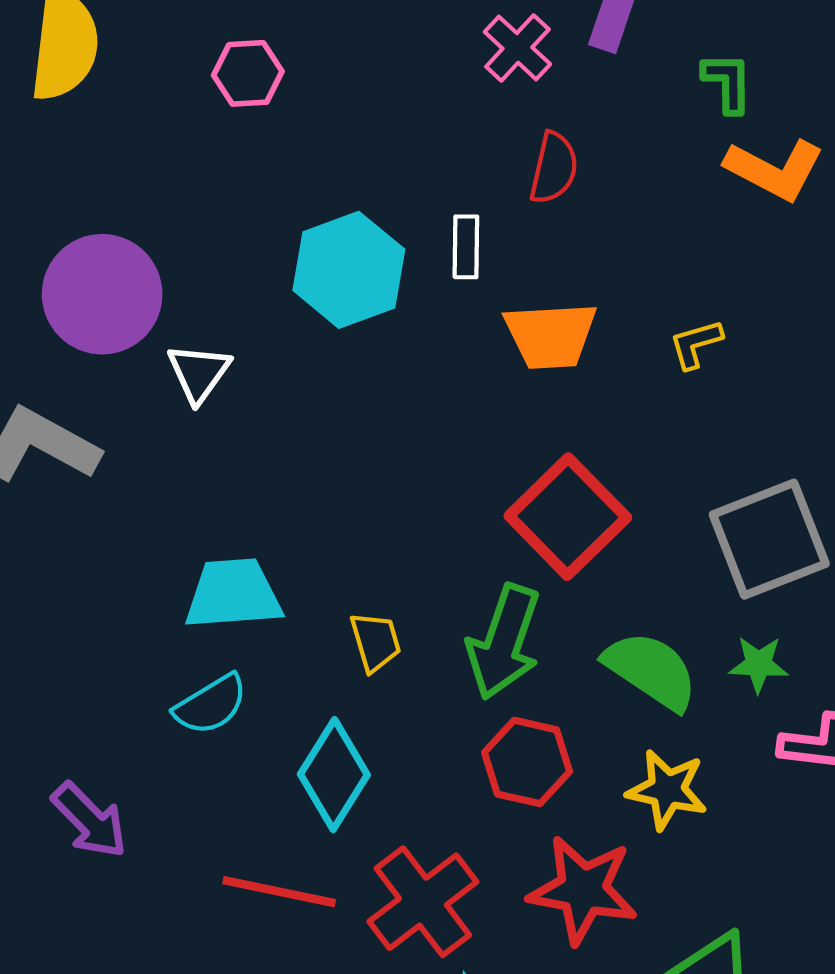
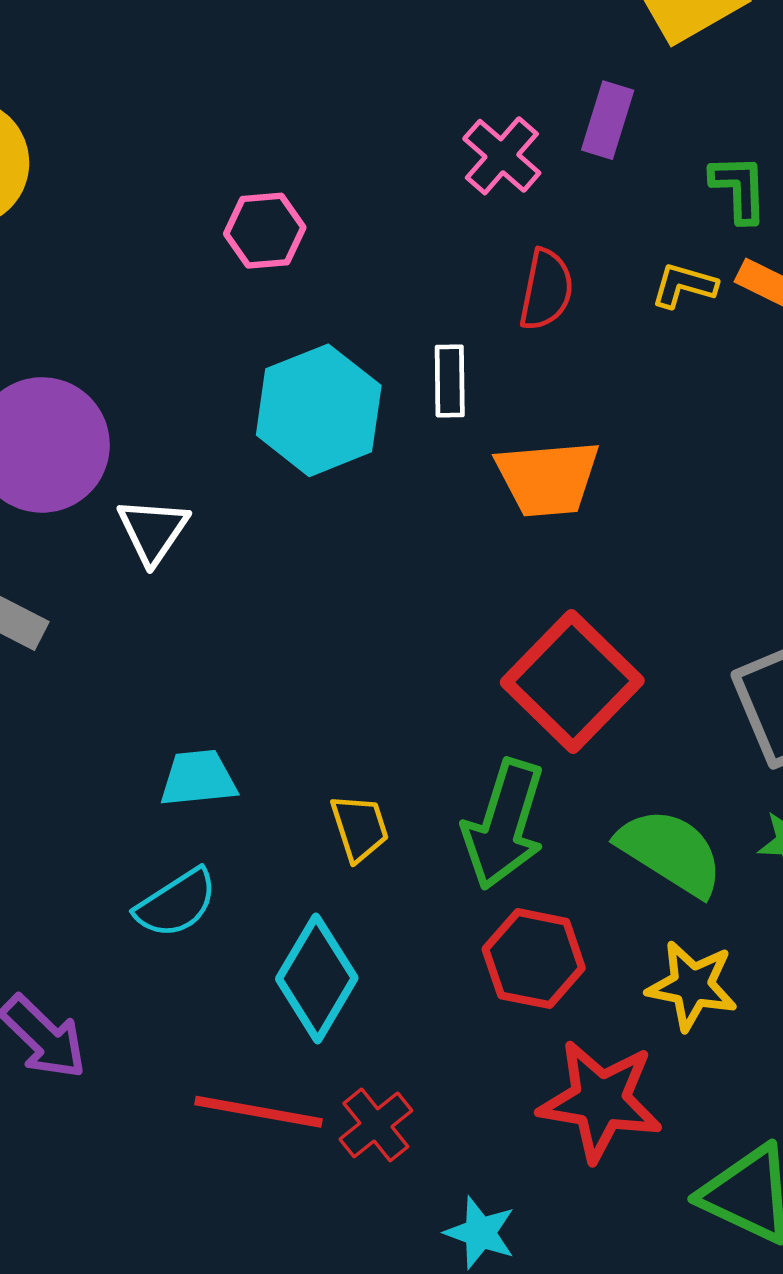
pink hexagon: (248, 73) -> (265, 231), moved
yellow L-shape: (696, 344) -> (684, 285), moved, turned 34
cyan trapezoid: (233, 594) -> (198, 778), size x0.7
red cross: (423, 902) -> (376, 1125), moved, size x0.6

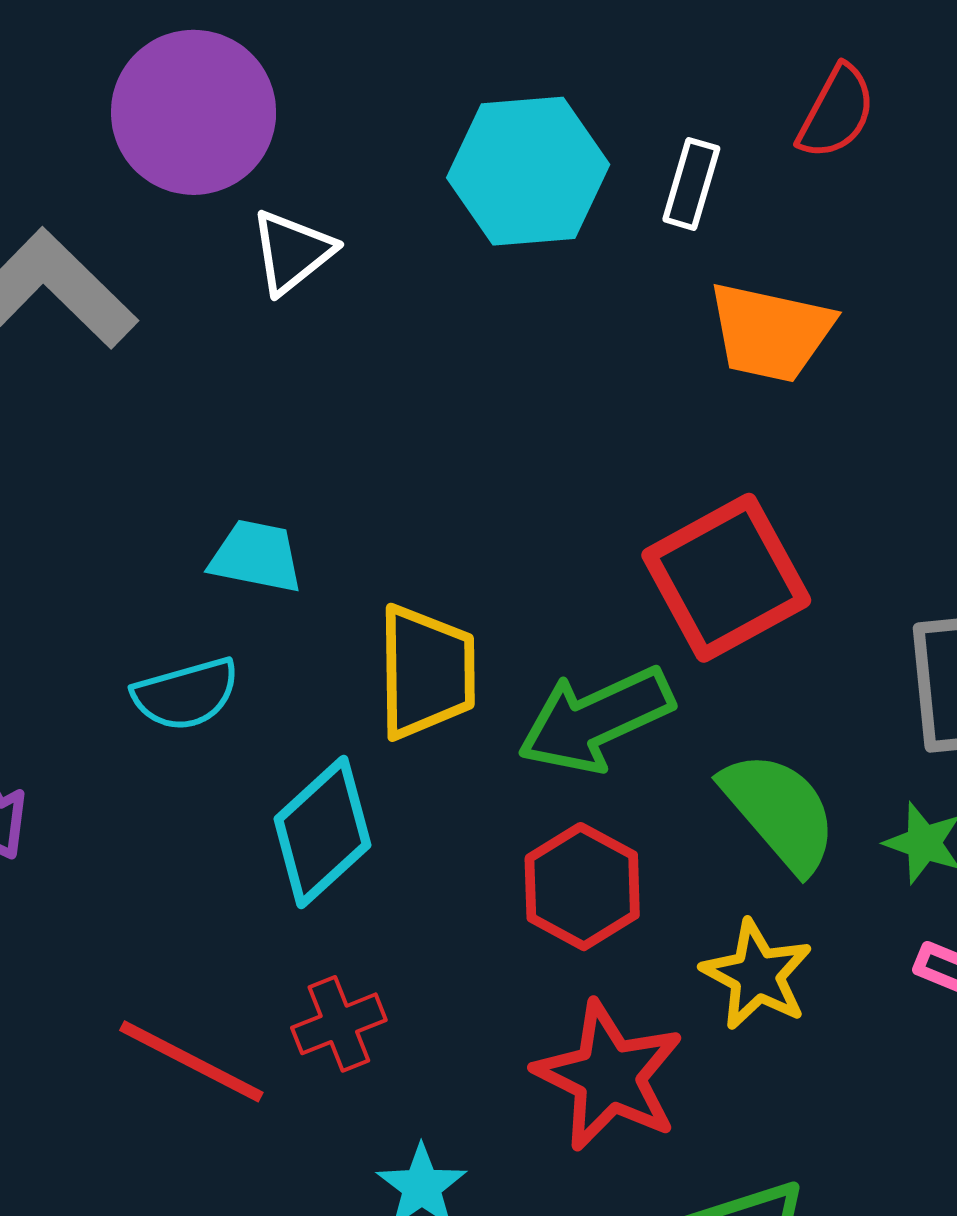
green arrow: (504, 824) -> (596, 720), turned 31
yellow trapezoid: (360, 828) -> (426, 672), size x1.6
red line: (259, 1112) -> (191, 1061), moved

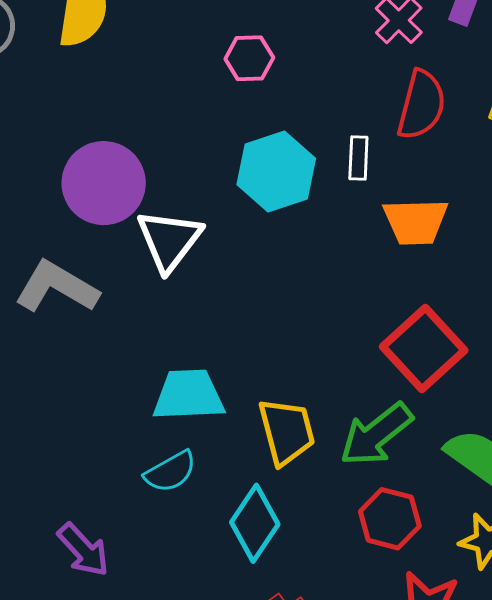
red semicircle: (836, 112) -> (421, 105), size x1.4
white triangle: (292, 252) -> (169, 240), size x1.5
cyan trapezoid: (256, 556) -> (189, 395), size x1.5

